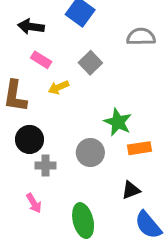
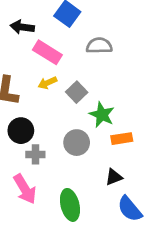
gray semicircle: (141, 37) -> (99, 46), moved
pink rectangle: (41, 60) -> (47, 52), moved, size x1.5
gray square: (90, 63) -> (77, 92), moved
pink arrow: (34, 203) -> (25, 189), size x1.6

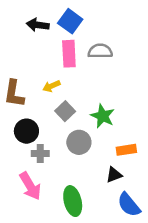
black arrow: (22, 27) -> (38, 25), moved
pink rectangle: (47, 52) -> (69, 54), moved, turned 55
gray square: (77, 92) -> (65, 111), moved
orange rectangle: (122, 139) -> (126, 150), moved

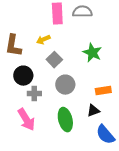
green star: (103, 116) -> (92, 53), moved
green ellipse: (73, 201) -> (65, 120), moved

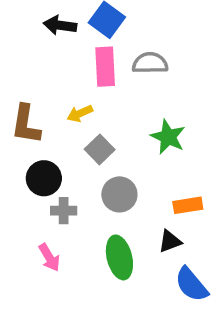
pink arrow: (26, 120) -> (49, 257), size x0.7

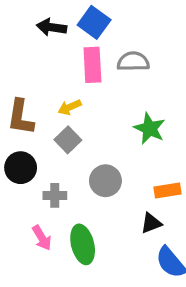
gray square: (100, 149) -> (68, 140), moved
black circle: (44, 178) -> (21, 168), moved
green ellipse: (119, 257) -> (83, 244), moved

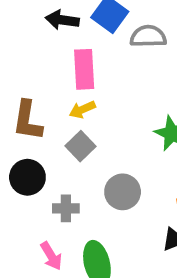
gray semicircle: (133, 62) -> (148, 36), moved
pink rectangle: (92, 65) -> (84, 69), moved

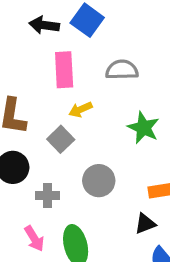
gray semicircle: (148, 36) -> (122, 70), moved
yellow arrow: (82, 110) -> (81, 109), moved

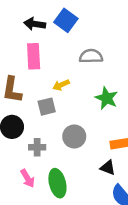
pink rectangle: (64, 70) -> (34, 56), moved
gray square: (61, 139) -> (47, 107), turned 30
black triangle: (145, 224) -> (108, 168), turned 42

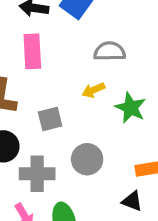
yellow arrow: (61, 85) -> (94, 90), moved
gray cross: (37, 147) -> (37, 174), size x1.5

